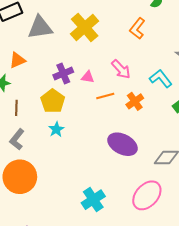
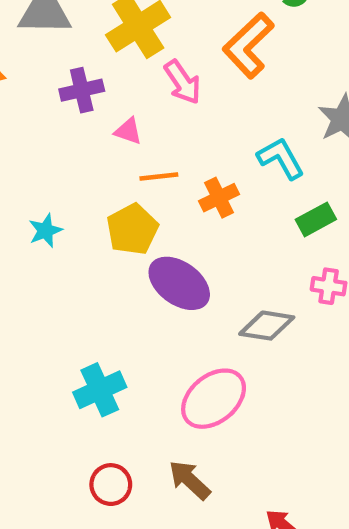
orange L-shape: (137, 28) -> (248, 45), size x1.4
pink arrow: (121, 69) -> (183, 82), moved
purple cross: (63, 73) -> (82, 90), moved
yellow pentagon: (53, 101) -> (132, 229), moved

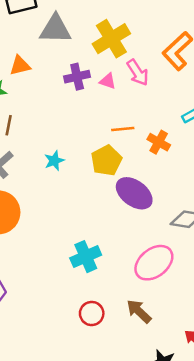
pink triangle: (128, 131) -> (108, 81), moved
orange cross: (219, 198) -> (159, 142), turned -35

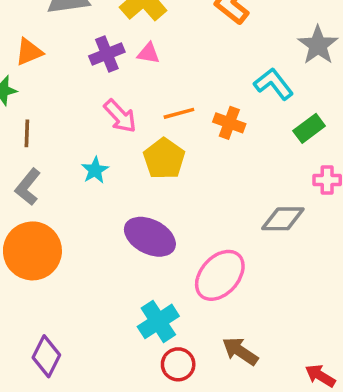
pink arrow: (138, 73) -> (120, 116), moved
purple ellipse: (134, 193) -> (150, 237), moved
cyan cross: (86, 257) -> (158, 321), moved
pink ellipse: (154, 263) -> (220, 275), moved

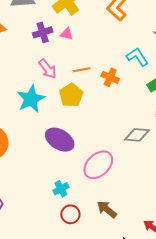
cyan star: (95, 170) -> (31, 99), size x1.8
cyan cross: (158, 321) -> (61, 189), size x0.7

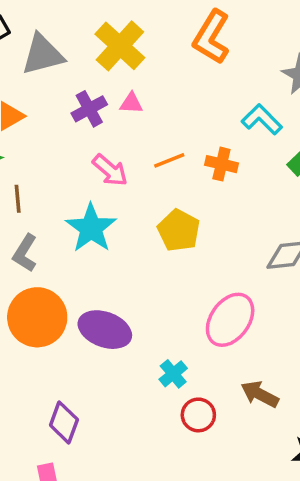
yellow pentagon: (71, 95) -> (179, 230), moved
purple ellipse: (60, 140) -> (105, 330), moved

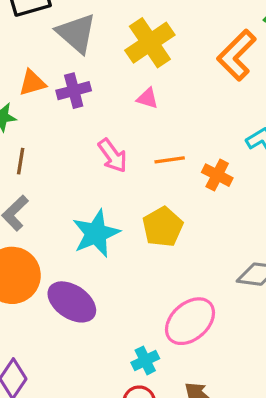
gray triangle: (43, 55) -> (76, 33), turned 42
purple cross: (89, 109) -> (74, 91), moved
cyan star: (91, 228) -> (96, 233), moved
cyan cross: (173, 374) -> (145, 360), moved

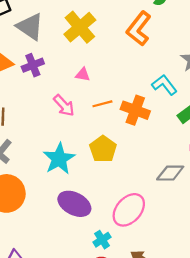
pink triangle: (147, 98) -> (83, 75), moved
orange cross: (217, 175) -> (135, 110), size x1.4
purple ellipse: (72, 302) -> (74, 204), moved

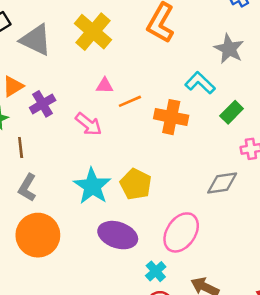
purple cross: (33, 65) -> (43, 104), moved
orange line: (102, 104) -> (130, 101), moved
yellow pentagon: (103, 149) -> (136, 184), moved

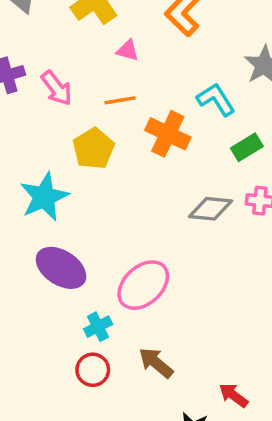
pink triangle: (105, 86) -> (128, 50), moved
pink arrow: (89, 124) -> (57, 88), moved
gray diamond: (222, 183) -> (210, 209), moved
yellow pentagon: (136, 184) -> (93, 149), moved

